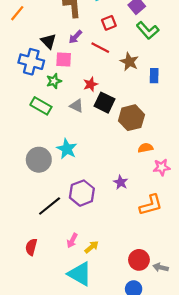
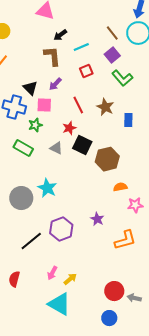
red line: (100, 48) -> (78, 105), moved, turned 36

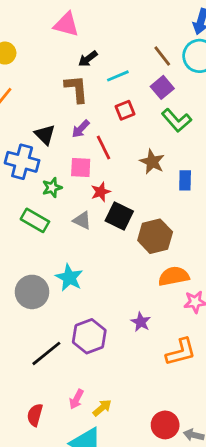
pink square: (44, 105) -> (81, 167), moved
red line: (78, 105) -> (104, 147), moved
orange semicircle: (120, 187) -> (174, 276), size x1.5
red semicircle: (14, 279) -> (35, 415), moved

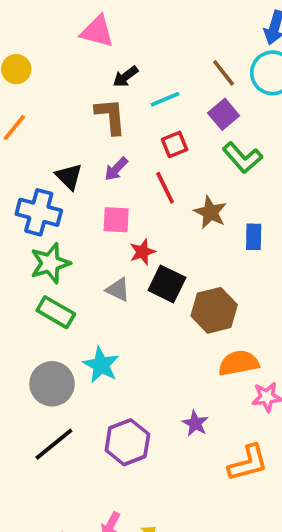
red line: (104, 147) -> (165, 188), moved
green star: (52, 188) -> (50, 263), moved, size x1.5
green rectangle: (35, 220) -> (56, 312), moved
black line: (46, 353) -> (54, 444), moved

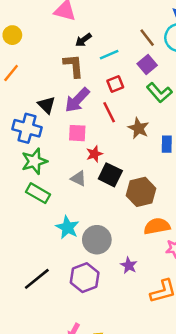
purple arrow: (116, 169) -> (77, 100), size x1.6
gray circle: (52, 384) -> (97, 240), moved

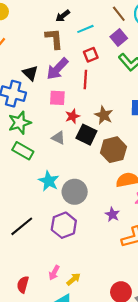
red line: (109, 112) -> (85, 80), turned 30
brown star: (139, 128) -> (104, 115), moved
purple star: (129, 265) -> (112, 214), moved

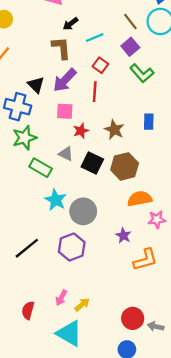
red square: (91, 55) -> (100, 65), turned -32
black square: (86, 135) -> (92, 163), moved
green rectangle: (23, 151) -> (41, 168), moved

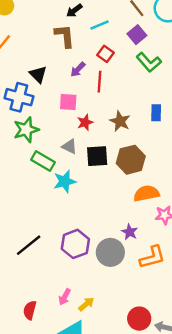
purple arrow: (65, 80) -> (78, 70), moved, size x0.6
black square: (92, 163) -> (97, 156), turned -30
cyan star: (56, 200) -> (65, 181), moved, turned 30
gray circle: (83, 211) -> (110, 252), moved

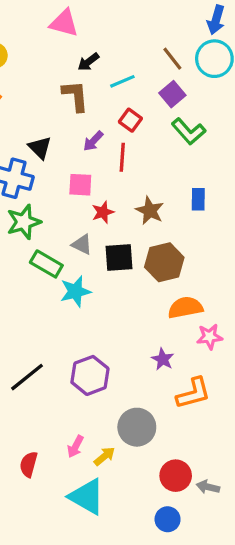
gray circle: (110, 252) -> (137, 427), moved

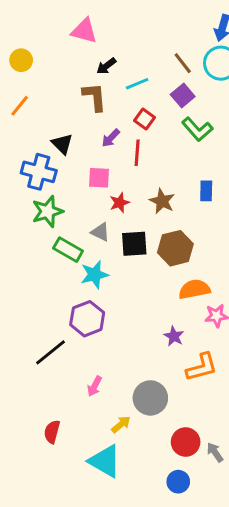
purple hexagon: (90, 375) -> (87, 319), moved
pink arrow: (75, 447) -> (95, 386), moved
gray arrow: (208, 487) -> (215, 452), turned 42

